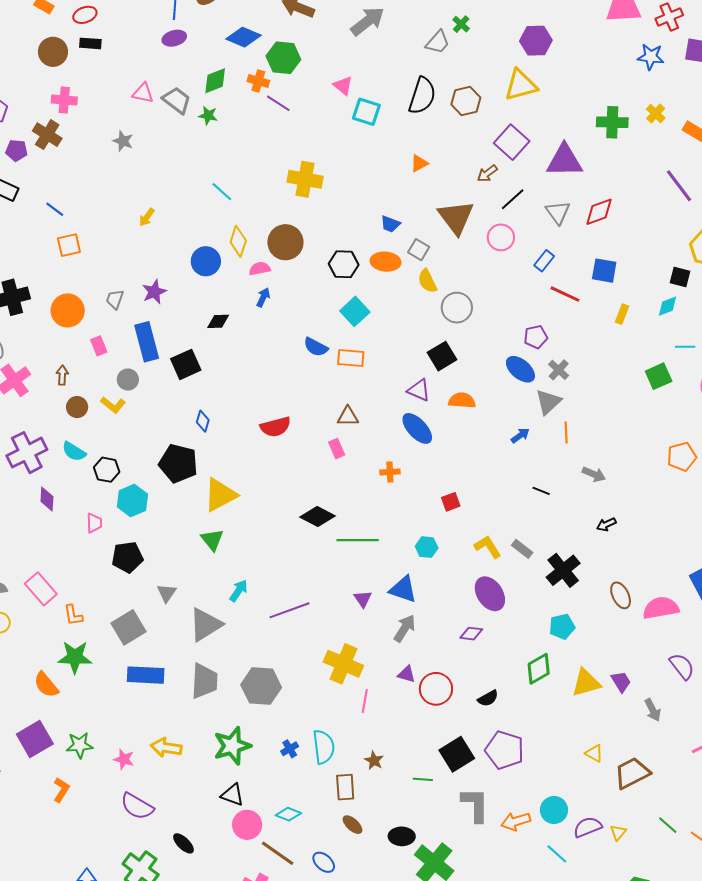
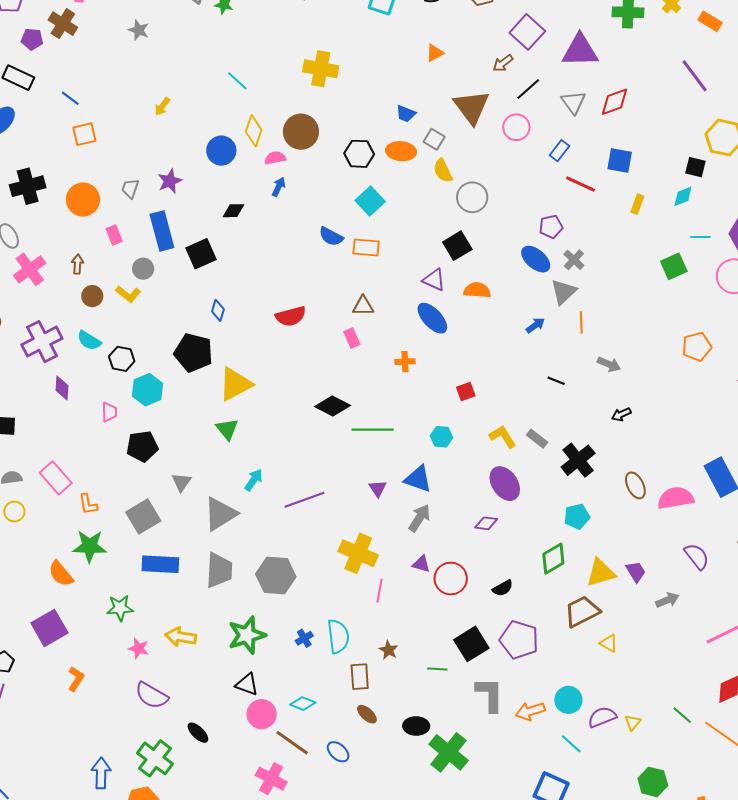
gray arrow: (653, 710) -> (667, 600), turned -85
green star: (80, 745) -> (120, 608), moved
brown trapezoid: (632, 773) -> (582, 611), moved

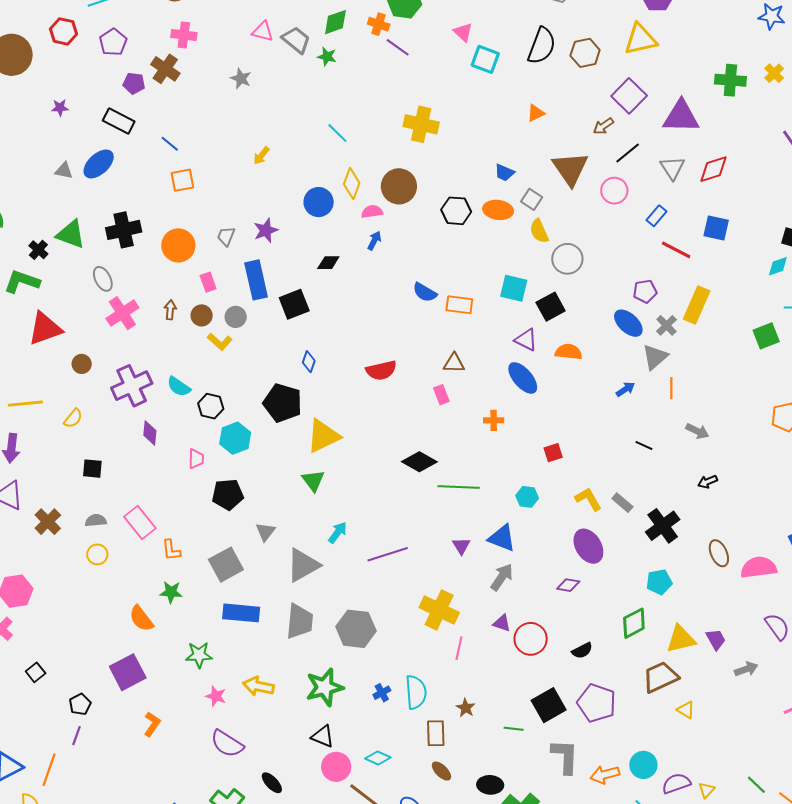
cyan square: (370, 201) -> (514, 288), moved, turned -36
yellow rectangle: (637, 204) -> (697, 305), moved, size x1.8
brown circle: (92, 296) -> (202, 315), moved
green star: (90, 546) -> (171, 592), size x0.7

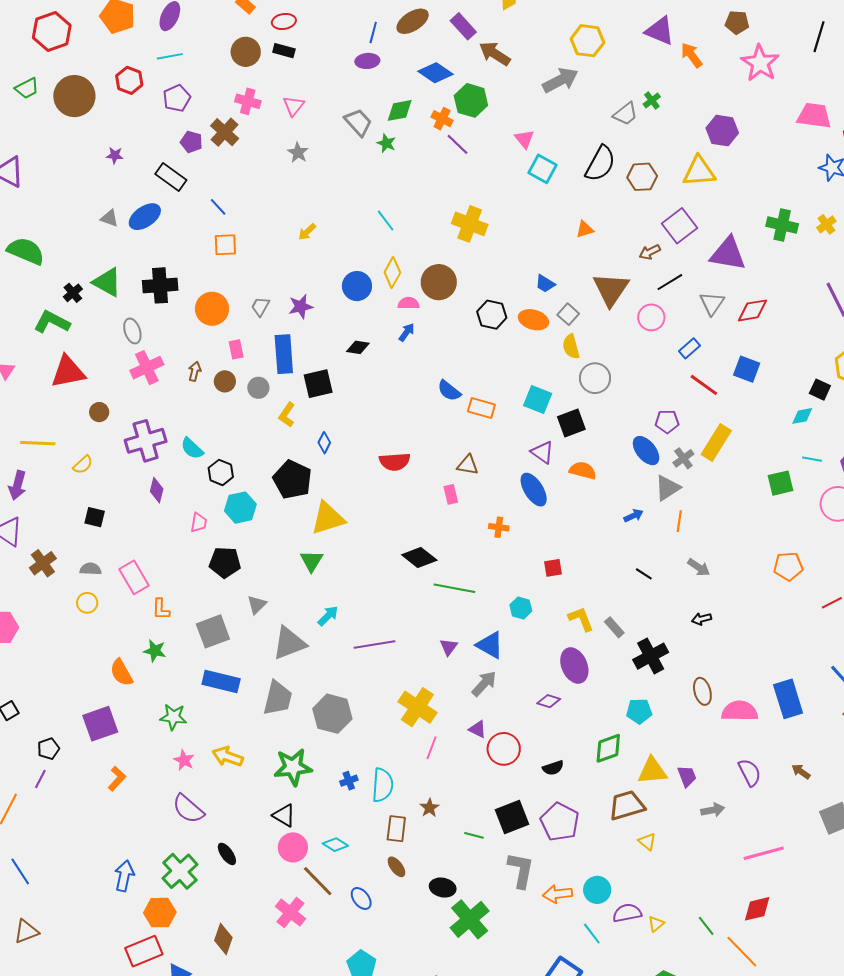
pink triangle: (263, 31) -> (294, 106), moved, turned 45
yellow L-shape: (220, 342) -> (287, 415), moved, turned 75

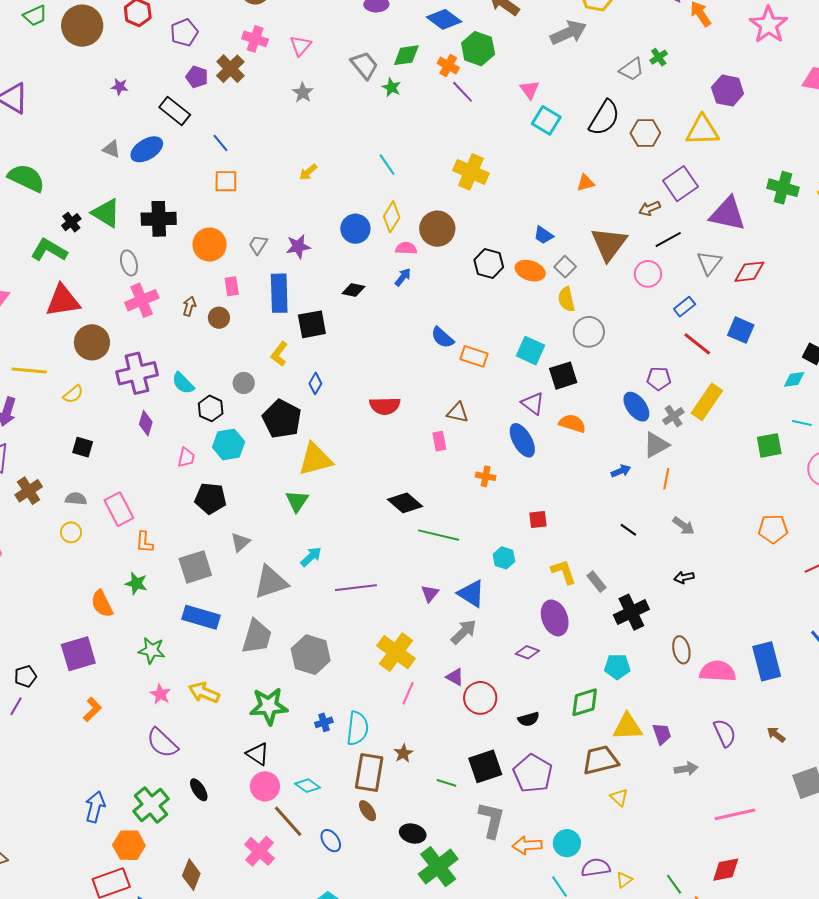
gray circle: (258, 388) -> (244, 383), moved
brown circle: (99, 412) -> (92, 342), size x1.8
brown rectangle: (396, 829) -> (369, 772), size x1.4

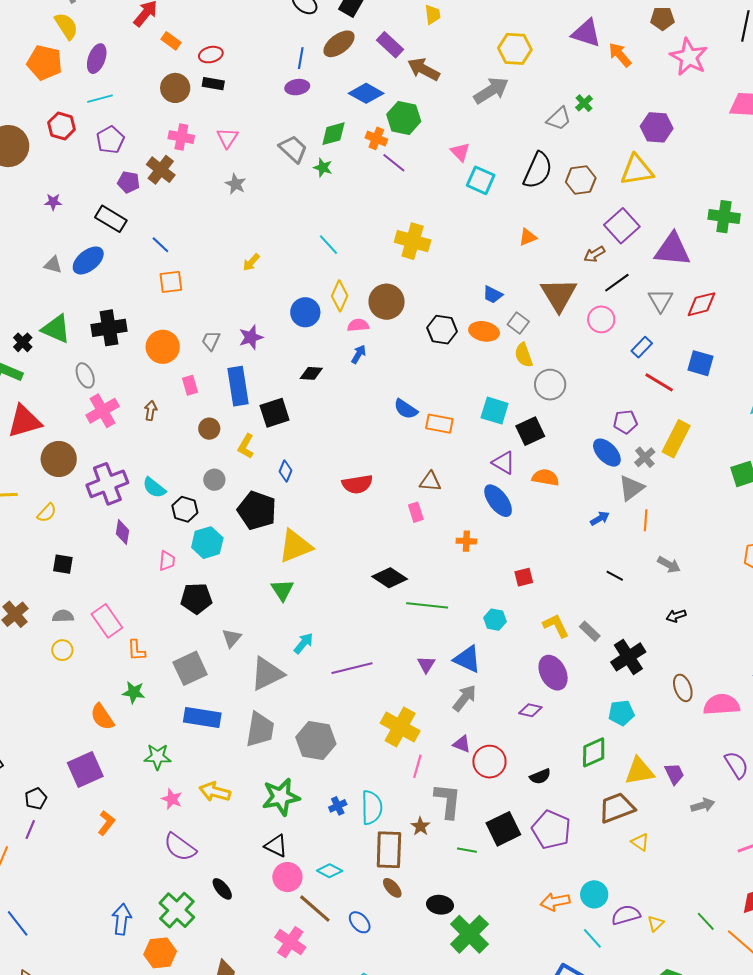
brown circle: (219, 318) -> (209, 429), moved
gray L-shape: (492, 820) -> (448, 801), moved

